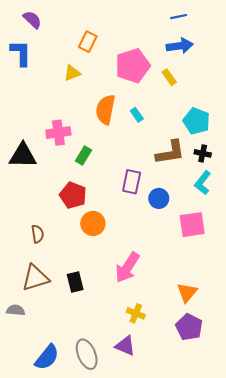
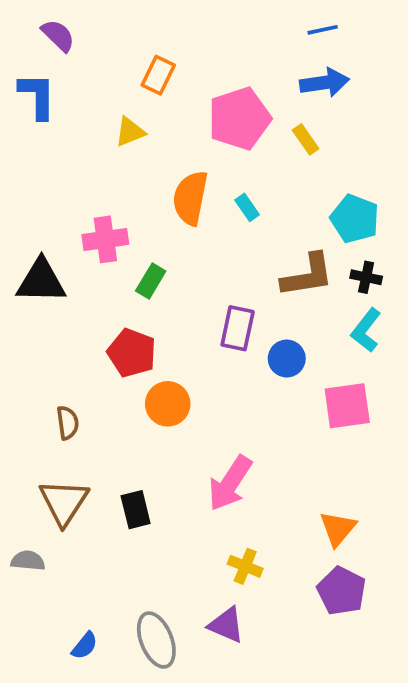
brown triangle: (35, 278) -> (64, 502), turned -40
blue semicircle: (47, 357) -> (85, 646), size x0.6

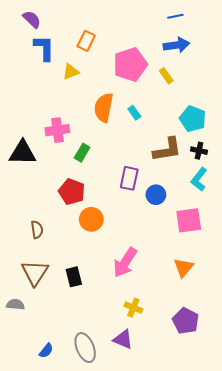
blue L-shape: (37, 96) -> (44, 48), moved
orange triangle: (338, 529) -> (184, 268), moved

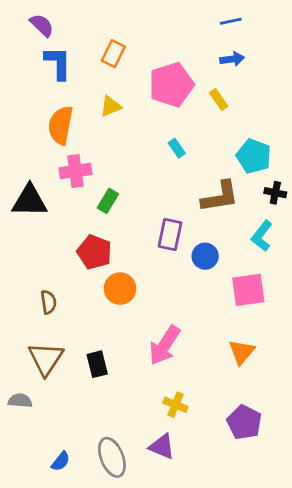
blue arrow: (176, 45) -> (232, 59), size x0.7
yellow triangle: (71, 72) -> (111, 106), moved
orange semicircle: (104, 108) -> (61, 125), moved
black cross: (199, 151) -> (275, 193), moved

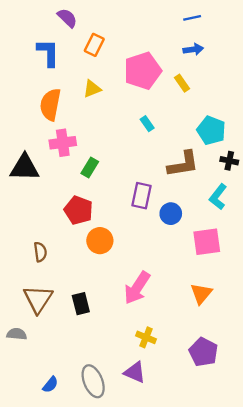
purple semicircle: (42, 25) -> (67, 18), moved

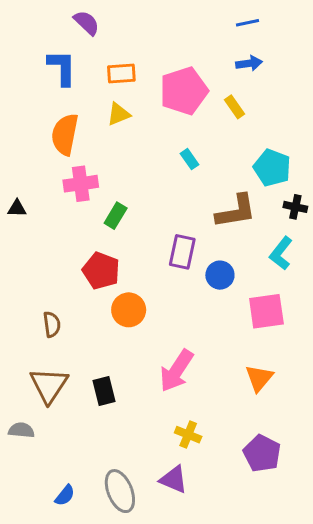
orange rectangle: (94, 45) -> (121, 74), moved, turned 60
black triangle: (25, 168) -> (17, 208), moved, size x0.5

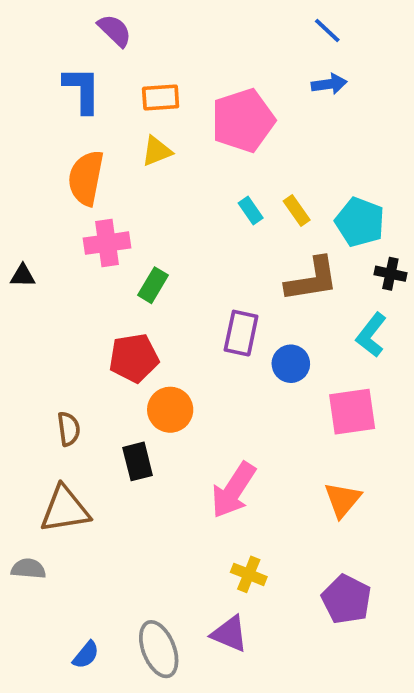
blue line: (248, 23) -> (327, 30), turned 55
yellow rectangle: (234, 107) -> (297, 211), moved
red pentagon: (101, 271) -> (134, 358), turned -30
brown triangle: (49, 385) -> (65, 509), turned 48
black rectangle: (104, 391) -> (138, 461), moved

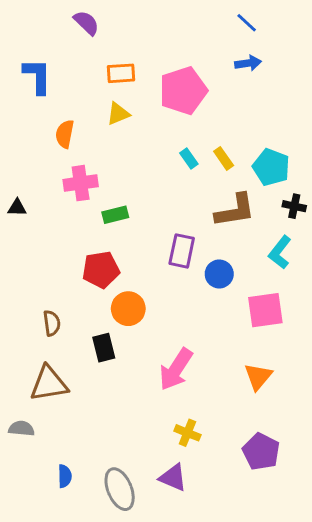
blue L-shape: (82, 90) -> (37, 76), moved
orange semicircle: (86, 178) -> (65, 134), size x0.7
green rectangle: (153, 285) -> (115, 215), turned 45
blue semicircle: (86, 655) -> (65, 476), moved, turned -40

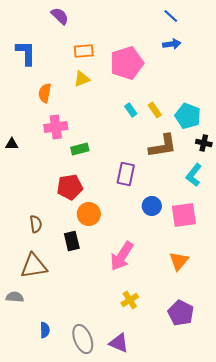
blue circle: (219, 274) -> (152, 206), moved
yellow cross: (187, 433) -> (130, 300), turned 36
purple triangle: (173, 478) -> (119, 343), moved

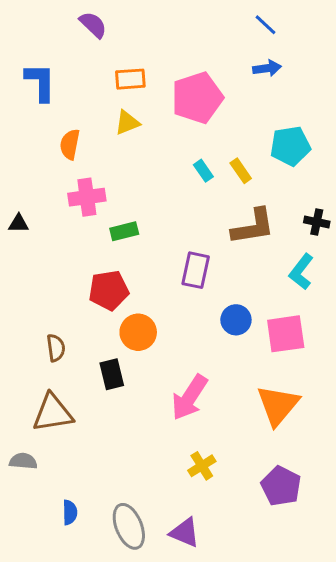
cyan pentagon: (188, 116) -> (290, 146), moved, turned -30
orange triangle: (179, 261) -> (278, 405), size x1.4

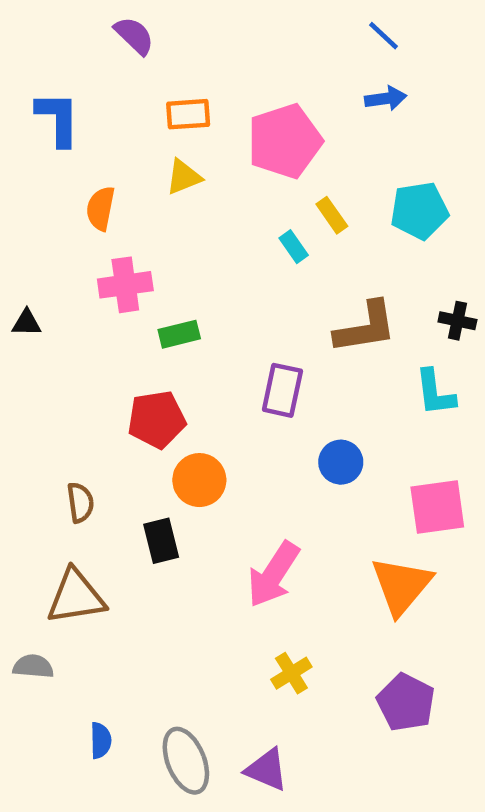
yellow rectangle: (241, 171) -> (332, 215), moved
cyan L-shape: (301, 272) -> (435, 393), turned -45
pink square: (286, 334) -> (437, 507), moved

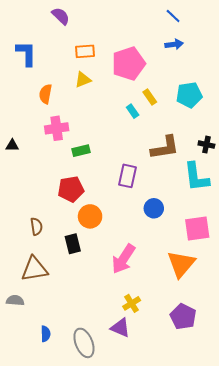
cyan L-shape: (435, 393) -> (196, 177), size x1.4
purple triangle: (267, 770) -> (120, 328), moved

